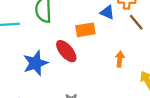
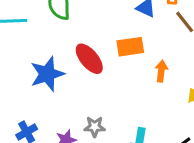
orange rectangle: (85, 30) -> (130, 47), moved

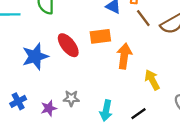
orange arrow: (161, 71) -> (124, 56), size x1.5

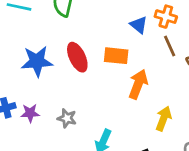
yellow arrow: (152, 80) -> (164, 119), turned 36
purple star: (49, 108) -> (30, 113), moved

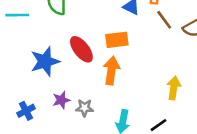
orange arrow: (138, 84) -> (111, 71), moved
purple star: (30, 113) -> (61, 100), moved

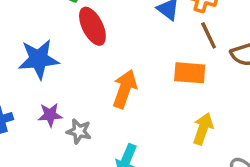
orange rectangle: (117, 40) -> (190, 73), moved
red ellipse: (81, 49) -> (92, 26), moved

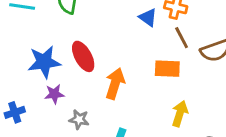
red ellipse: (92, 26) -> (83, 56), moved
purple star: (50, 115) -> (54, 94), moved

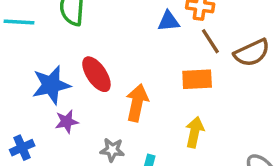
blue triangle: (148, 18) -> (169, 21), turned -36
yellow arrow: (180, 114) -> (195, 132), moved
gray star: (79, 119) -> (112, 150), moved

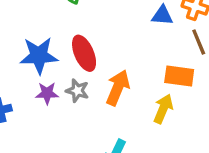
yellow arrow: (195, 132) -> (163, 109), moved
gray star: (112, 150) -> (77, 91), moved

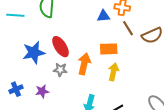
orange rectangle: (179, 76) -> (109, 49), moved
purple star: (47, 93) -> (42, 91), moved

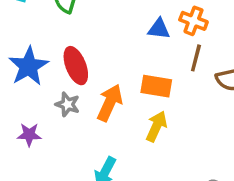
brown line: (128, 28) -> (196, 58), turned 35
blue star: (34, 53) -> (29, 66), turned -30

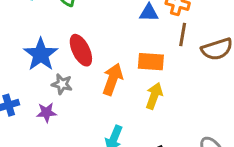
gray star: (68, 104) -> (62, 84), moved

